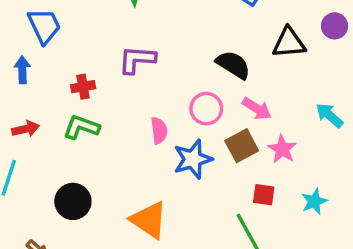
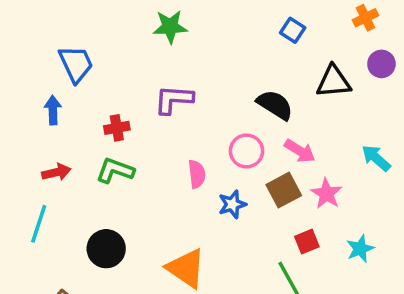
blue star: (193, 159) -> (232, 204), size x0.7
red square: (264, 195) -> (307, 242), turned -30

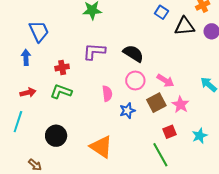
black triangle: (334, 82) -> (185, 26), moved
black semicircle: (275, 105) -> (133, 53), moved

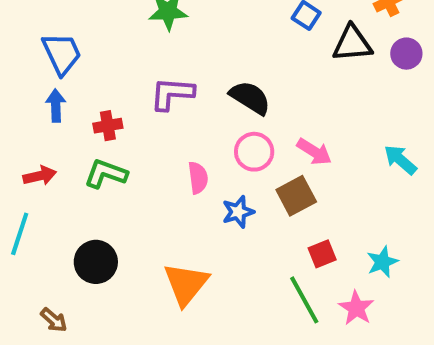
blue arrow: (26, 57) -> (56, 106), moved
pink star: (181, 105) -> (356, 308), moved
orange triangle: (101, 147) -> (186, 284), turned 35

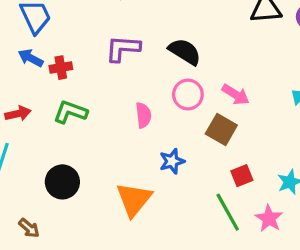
blue arrow: (56, 106) -> (31, 58), turned -60
red cross: (108, 126) -> (61, 68), moved
brown square: (296, 196) -> (221, 129), turned -32
blue star: (238, 212) -> (172, 161), moved

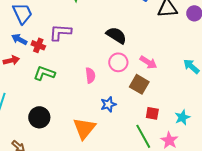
purple L-shape: (123, 48) -> (60, 32), moved
red cross: (61, 68) -> (38, 45), turned 32
red arrow: (18, 114) -> (11, 60), moved
red square: (242, 176) -> (152, 113), turned 32

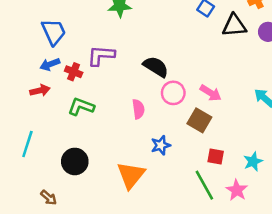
black semicircle: (116, 35) -> (156, 67), moved
blue arrow: (19, 39) -> (50, 64), turned -49

